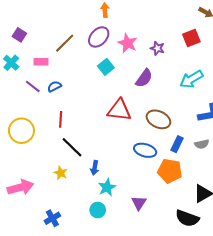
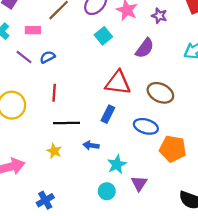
blue rectangle: (177, 144) -> (108, 114), moved
black line: (72, 147) -> (66, 123), turned -45
blue arrow: (95, 168) -> (91, 145), turned 88
cyan star: (107, 187) -> (117, 164), moved
cyan circle: (98, 210) -> (107, 191), moved

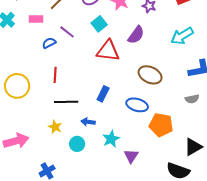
purple line: (24, 57) -> (67, 32), moved
red triangle: (118, 83) -> (108, 51), moved
cyan circle: (107, 191) -> (77, 144), moved

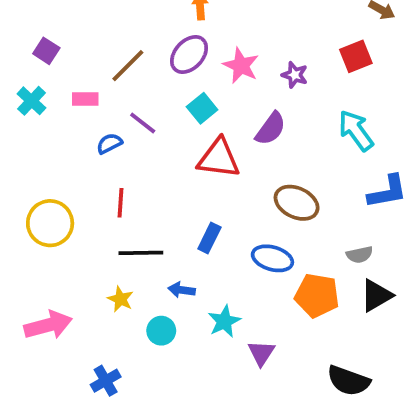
cyan arrow: (182, 36) -> (356, 130), turned 85
gray semicircle: (192, 99) -> (360, 255), moved
black triangle: (193, 147) -> (376, 295), moved

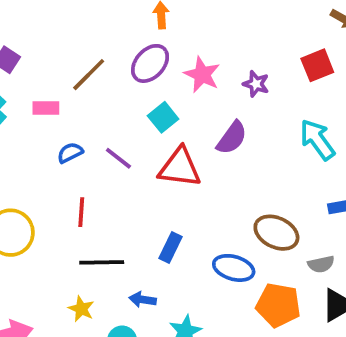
purple line: (143, 123) -> (118, 158), moved
brown ellipse: (297, 203) -> (276, 233), moved

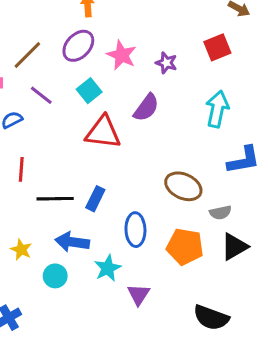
cyan arrow: (317, 140) -> (217, 109), turned 48
purple line: (118, 158) -> (41, 95), moved
black line: (102, 262) -> (55, 199), moved
blue ellipse: (234, 268) -> (135, 230), moved, turned 72
blue arrow: (143, 300) -> (72, 242), size x1.5

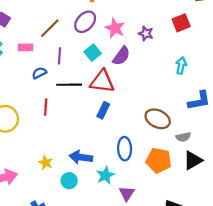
purple line: (41, 95) -> (60, 56), turned 56
purple semicircle: (146, 108) -> (121, 56), moved
cyan arrow: (217, 109) -> (181, 65), size x0.7
black line: (55, 199) -> (69, 85), moved
blue rectangle: (95, 199) -> (103, 110), moved

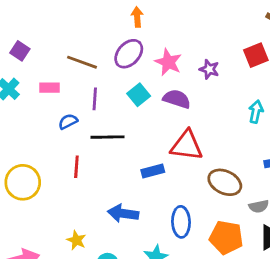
brown line: (50, 28) -> (82, 62), turned 65
purple semicircle: (121, 56) -> (177, 99), turned -108
red triangle: (102, 81) -> (187, 146), moved
blue rectangle: (103, 110) -> (153, 171), turned 49
blue arrow: (81, 157) -> (123, 213), moved

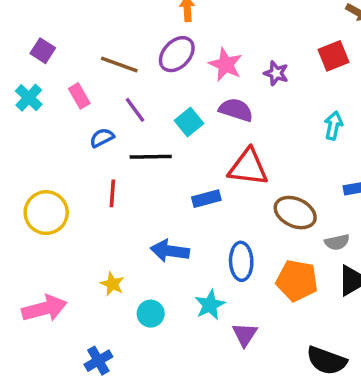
pink rectangle: (50, 88) -> (79, 96), turned 60
cyan square: (139, 95) -> (189, 122), moved
purple line: (95, 99) -> (135, 110), turned -40

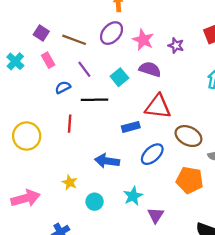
purple square: (43, 51) -> (41, 33), moved
blue ellipse: (241, 261) -> (152, 154), moved, turned 50

